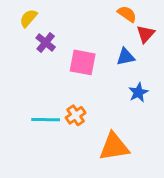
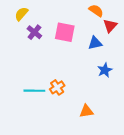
pink square: (83, 62) -> (65, 32), moved
orange triangle: (114, 147) -> (86, 111), size x0.6

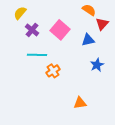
pink square: (65, 32) -> (60, 30), turned 30
orange cross: (57, 87) -> (53, 71), moved
cyan line: (34, 91) -> (37, 55), moved

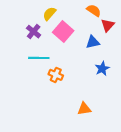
yellow semicircle: (20, 13) -> (49, 14), moved
orange cross: (53, 71) -> (56, 75), turned -32

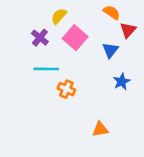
blue triangle: (93, 42) -> (110, 50), turned -40

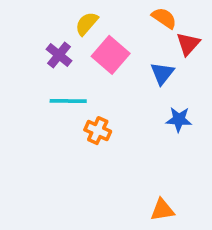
blue star: (122, 82) -> (179, 119), turned 30
orange triangle: (100, 129) -> (162, 210), moved

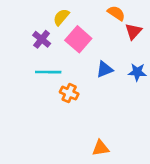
blue triangle: (162, 73) -> (104, 69), moved, turned 30
blue star: (179, 119) -> (137, 72), moved
orange triangle: (162, 210) -> (101, 148), moved

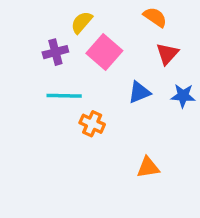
red triangle: (133, 31) -> (167, 54), moved
purple cross: (42, 39) -> (55, 52), turned 36
orange triangle: (101, 148) -> (148, 167), moved

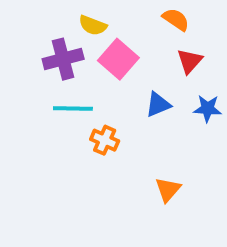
yellow semicircle: (82, 22) -> (93, 25), turned -110
purple cross: (55, 52) -> (63, 59), size x1.4
orange triangle: (148, 167) -> (168, 190), turned -40

